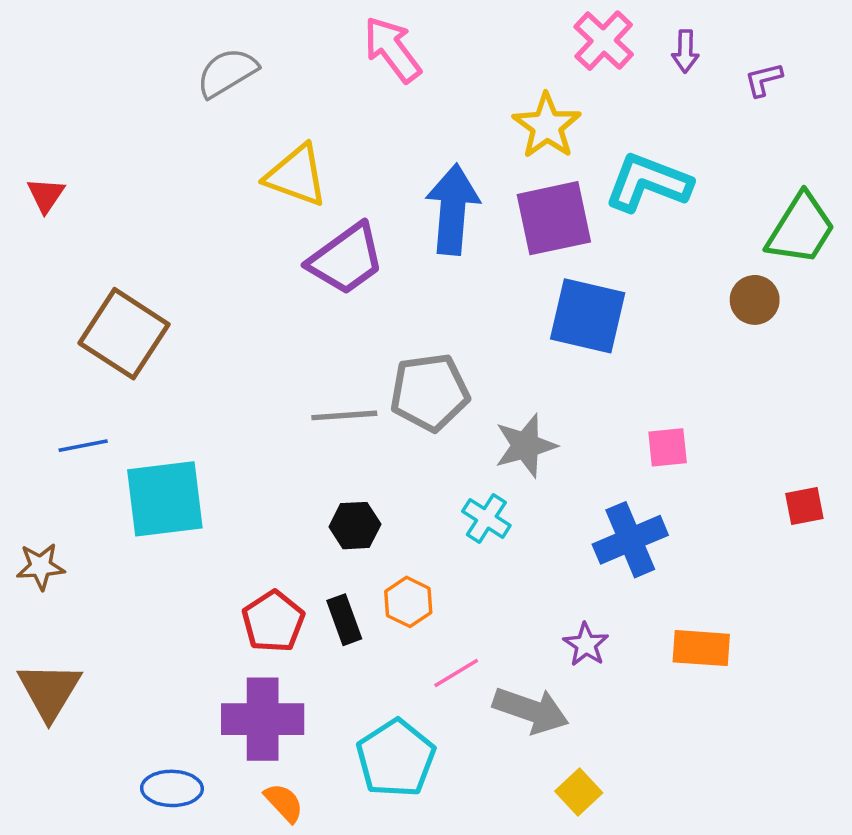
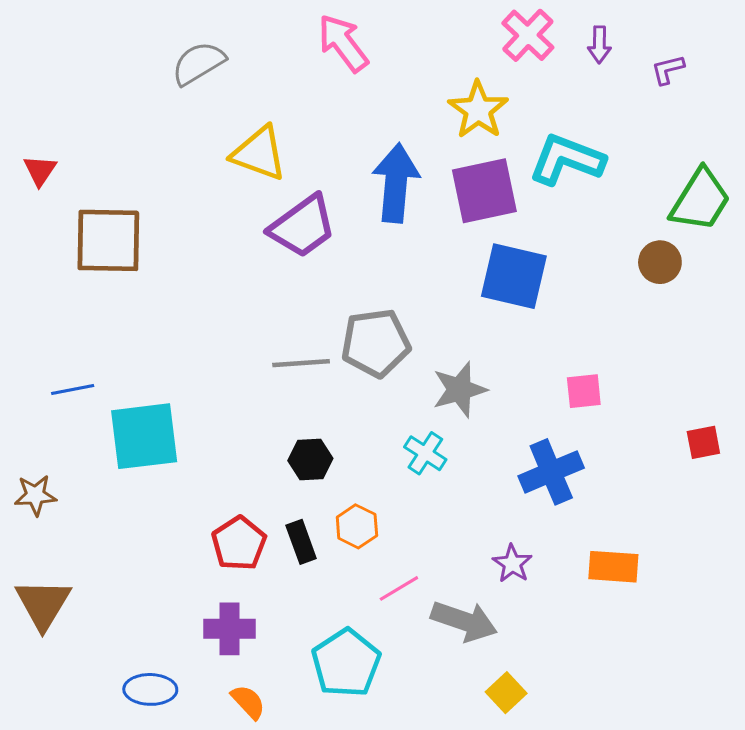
brown square: (124, 334) -> (108, 240), moved, turned -32
purple cross: (263, 719) -> (230, 629), size x0.7

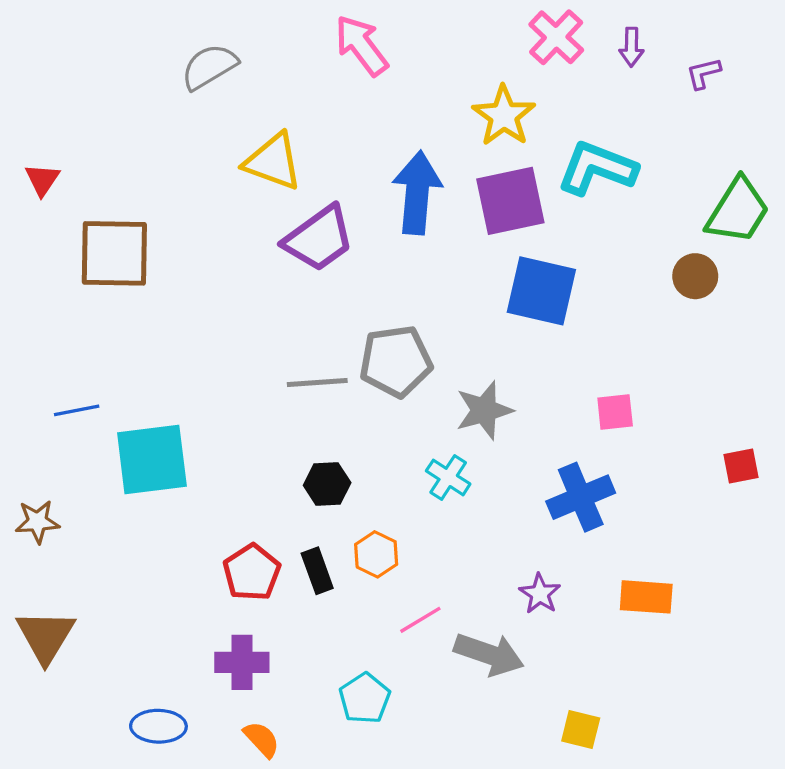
cyan pentagon: (346, 663) -> (365, 698), size x0.7
yellow square: (506, 693) -> (581, 729), moved, turned -33

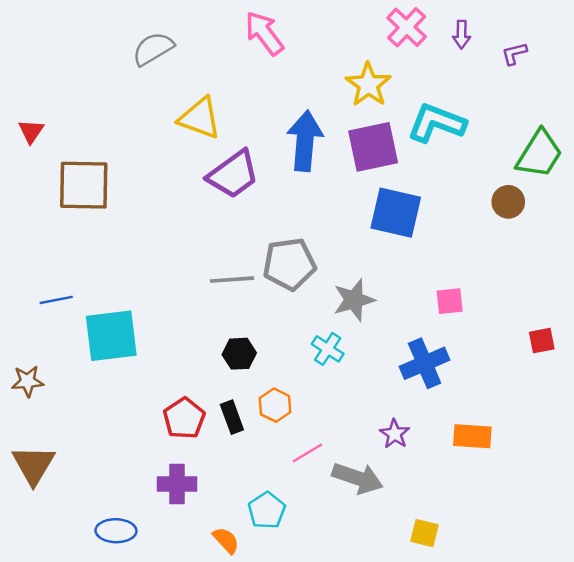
orange semicircle: (262, 739) -> (226, 540), moved

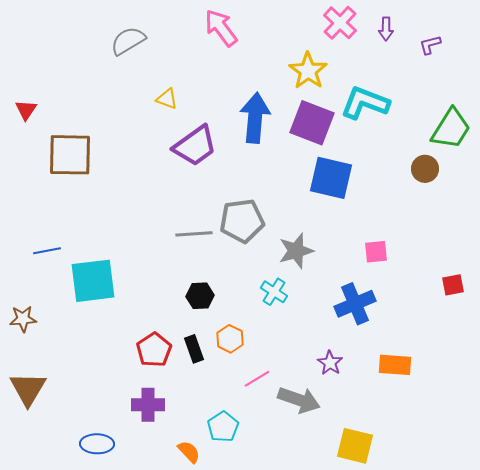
yellow triangle: (200, 118) -> (167, 99), size x0.6
purple square: (373, 147) -> (312, 123), turned 33
yellow square: (425, 533) -> (355, 446), size x1.5

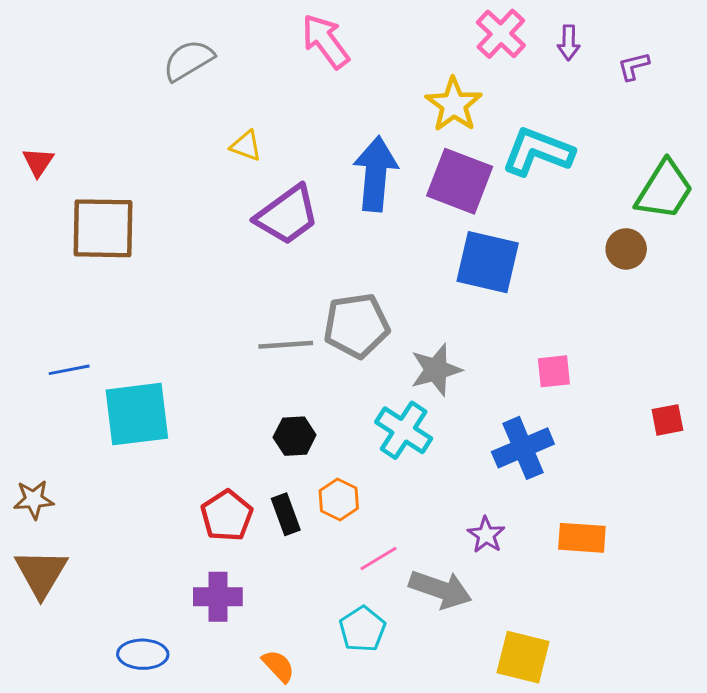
cyan cross: (274, 292) -> (404, 430), size x1.4
brown star: (23, 319) -> (34, 499), moved
cyan pentagon: (223, 427) -> (362, 629), moved

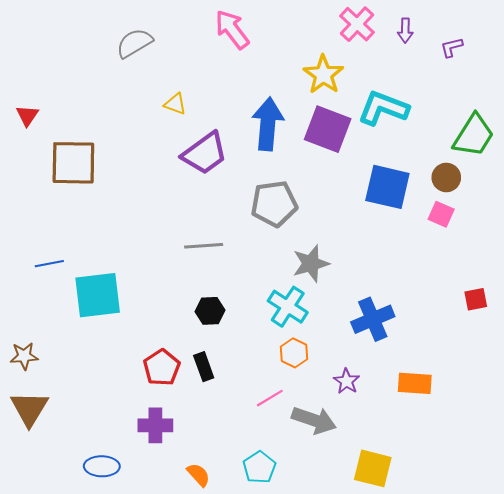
blue square: (488, 262) -> (387, 187), moved
gray pentagon: (356, 326) -> (274, 204), moved
pink square: (554, 371) -> (441, 214), moved, turned 30
orange hexagon: (339, 499) -> (294, 353), moved
cyan pentagon: (362, 629) -> (259, 467), moved

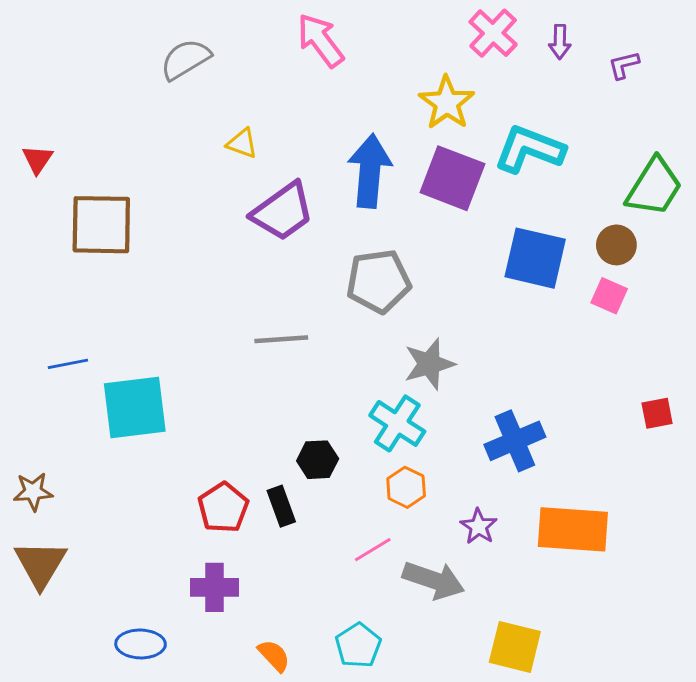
black hexagon: (210, 311) -> (318, 460), moved
orange rectangle: (415, 383) -> (573, 529), size x1.5

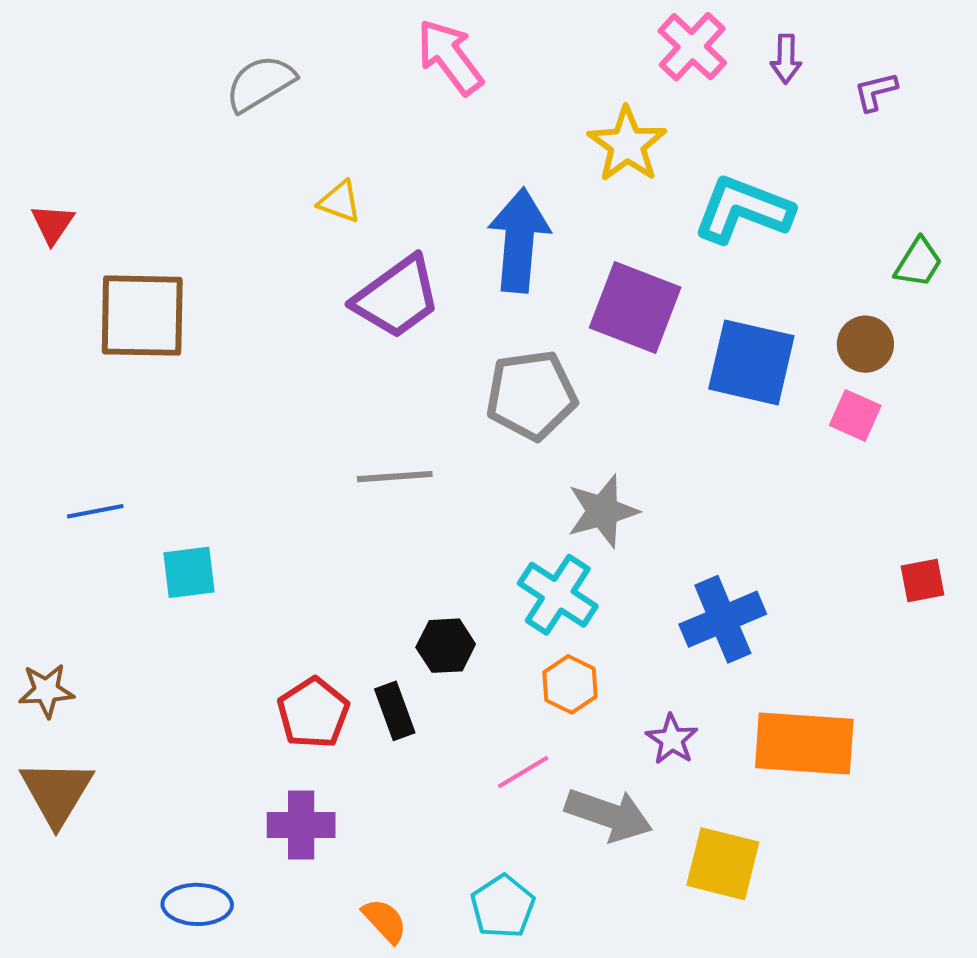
purple square: (452, 178) -> (635, 307), moved
green trapezoid: (654, 187) -> (918, 263), size x0.6
cyan square: (135, 407) -> (189, 572), size x0.6
yellow square: (515, 647) -> (723, 864), moved

